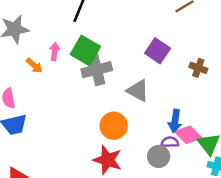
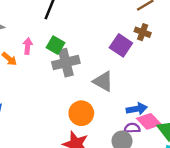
green square: (85, 50) -> (56, 45), size x0.7
brown cross: (198, 68) -> (143, 32), moved
blue arrow: (175, 121) -> (137, 109), turned -108

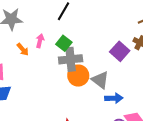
blue arrow: (137, 109) -> (114, 98), moved
orange circle: (81, 113) -> (78, 76), moved

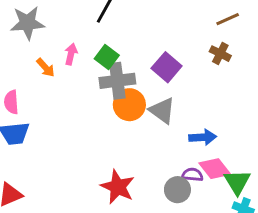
purple square: (120, 51) -> (167, 67), moved
blue arrow: (114, 98) -> (203, 137), moved

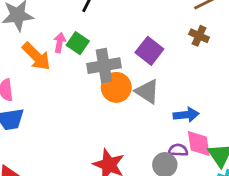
green square: (107, 57) -> (78, 43), moved
orange arrow: (46, 68) -> (36, 56), size x1.6
pink diamond: (215, 169) -> (199, 144), turned 32

